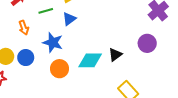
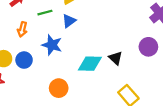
orange arrow: (24, 28) -> (22, 29), turned 32
black triangle: (115, 55) -> (116, 58), turned -40
orange circle: (60, 69) -> (59, 88), moved

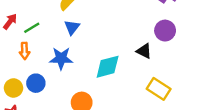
green line: (45, 13) -> (32, 28), moved
black triangle: (116, 58) -> (144, 51), moved

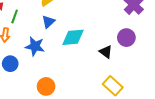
green line: (32, 28) -> (15, 16), turned -48
cyan diamond: (108, 67) -> (73, 37), moved

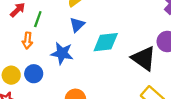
black triangle: (106, 52) -> (144, 58), size x1.6

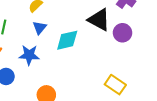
black triangle: (144, 58) -> (99, 20), moved

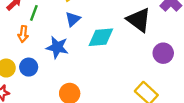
purple circle: (122, 33) -> (163, 53), moved

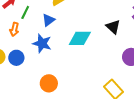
blue triangle: (73, 19) -> (49, 20), moved
black triangle: (139, 20) -> (113, 27), size x0.7

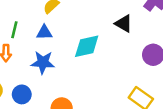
blue triangle: (49, 20) -> (44, 33), turned 48
blue circle: (16, 58) -> (22, 94), moved

